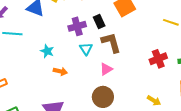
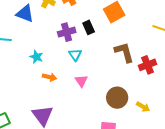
brown L-shape: (111, 43) -> (124, 52), moved
pink triangle: (106, 69) -> (81, 81), moved, turned -32
brown circle: (103, 97) -> (117, 98), moved

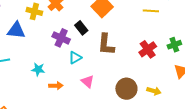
purple cross: (67, 32) -> (61, 38), turned -36
brown L-shape: (124, 52) -> (106, 44), moved, turned -145
cyan triangle: (75, 55) -> (75, 58), turned 48

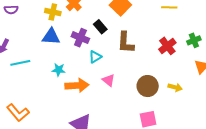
blue triangle: (16, 30) -> (51, 36), moved
orange arrow: (56, 86) -> (77, 85), size x1.6

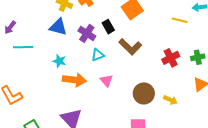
brown L-shape: (126, 43) -> (130, 47), turned -60

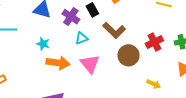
pink triangle: (106, 81) -> (90, 64), size x1.5
brown circle: (144, 93) -> (129, 55), moved

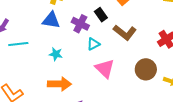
brown circle: (129, 55) -> (146, 69), moved
orange arrow: (58, 63) -> (59, 84), moved

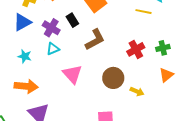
blue triangle: (51, 20) -> (22, 22), turned -42
brown L-shape: (125, 32) -> (95, 40), turned -70
cyan triangle: (93, 44) -> (53, 49), moved

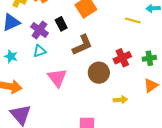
brown circle: (113, 78) -> (99, 73), moved
yellow arrow: (137, 91) -> (120, 100), turned -32

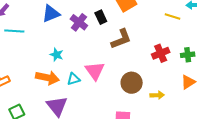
cyan triangle: (40, 51) -> (74, 79), moved
cyan star: (11, 56) -> (57, 55), moved
brown circle: (99, 73) -> (132, 83), moved

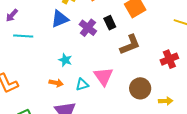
orange arrow: (47, 78) -> (56, 83), size x0.6

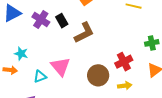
black rectangle: (110, 23) -> (62, 21), moved
red cross: (169, 59) -> (124, 62), moved
orange arrow: (56, 83) -> (10, 70), moved

